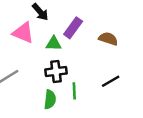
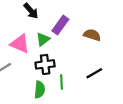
pink triangle: (23, 33) -> (20, 44), moved
green triangle: (54, 44) -> (43, 39), turned -40

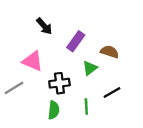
green triangle: (43, 39) -> (90, 68), moved
green line: (62, 82) -> (86, 107), moved

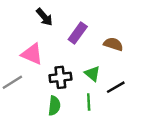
green triangle: (90, 68) -> (92, 74), moved, turned -42

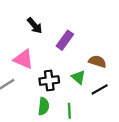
brown semicircle: (113, 44) -> (97, 61), moved
green line: (89, 102) -> (69, 111), moved

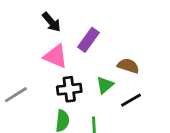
pink triangle: (23, 59) -> (56, 56), moved
green triangle: (78, 77) -> (105, 85), turned 40

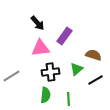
pink triangle: (56, 56) -> (40, 48), turned -30

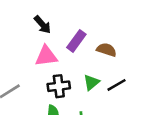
brown semicircle: (93, 55) -> (107, 50), moved
black line: (95, 80) -> (117, 85), moved

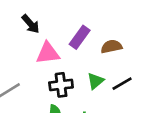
black arrow: (42, 25) -> (31, 24), moved
brown semicircle: (107, 50) -> (111, 46), turned -30

